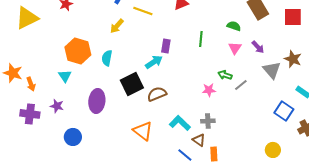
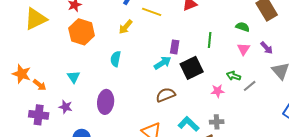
orange hexagon: (78, 51) -> (82, 32), moved
orange arrow: (31, 84) -> (40, 85), turned -32
black square: (132, 84) -> (192, 68), moved

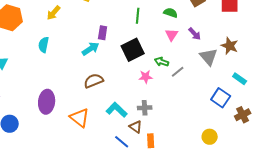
green line: (210, 40) -> (138, 16), moved
black square: (192, 68) -> (133, 50), moved
purple ellipse: (106, 102) -> (47, 102), moved

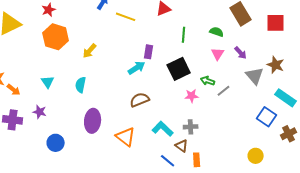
yellow arrow: (54, 13) -> (90, 51), moved
cyan semicircle: (44, 45) -> (81, 85), moved
cyan rectangle: (240, 79) -> (286, 98), size x1.5

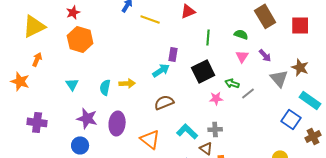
yellow arrow: (90, 51) -> (127, 83), moved, turned -133
orange arrow: (14, 90) -> (37, 59), moved, turned -104
purple star: (40, 112) -> (87, 118), moved, size x1.5

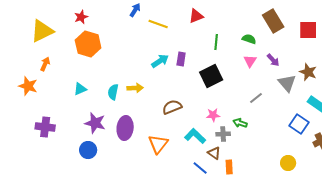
cyan arrow: (161, 70) -> (160, 61), moved
green arrow: (232, 83) -> (240, 123), moved
cyan triangle: (72, 84) -> (80, 89), turned 40
pink star: (216, 98) -> (213, 115), moved
orange triangle: (150, 139) -> (158, 144), turned 30

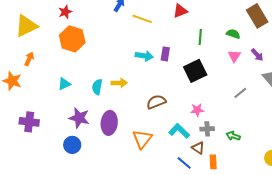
cyan arrow: (160, 61) -> (144, 56), turned 42
green arrow: (240, 123) -> (233, 136), moved

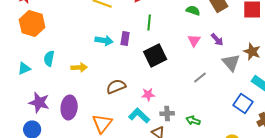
green semicircle: (233, 34) -> (193, 10), moved
green line: (200, 37) -> (149, 22), moved
cyan semicircle: (97, 87) -> (49, 58), moved
pink star: (197, 110) -> (148, 94), moved

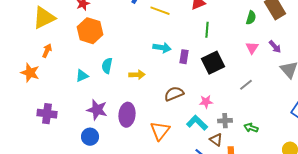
green semicircle: (193, 10) -> (251, 18), turned 88
purple rectangle: (125, 38) -> (184, 57), moved
gray line: (200, 77) -> (246, 85), moved

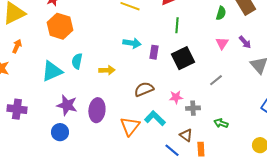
cyan triangle: (82, 76) -> (52, 71), size x1.6
gray cross: (225, 121) -> (193, 108), moved
cyan L-shape: (197, 123) -> (155, 118), moved

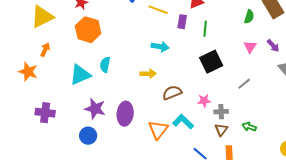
purple rectangle: (154, 52) -> (182, 22), moved
yellow arrow: (107, 70) -> (148, 74), moved
brown triangle: (186, 135) -> (221, 130), moved, turned 32

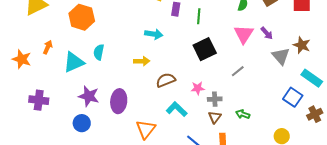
pink triangle: (250, 47) -> (244, 34), size x1.5
orange arrow: (45, 50) -> (48, 47), moved
orange triangle: (158, 130) -> (146, 129), moved

